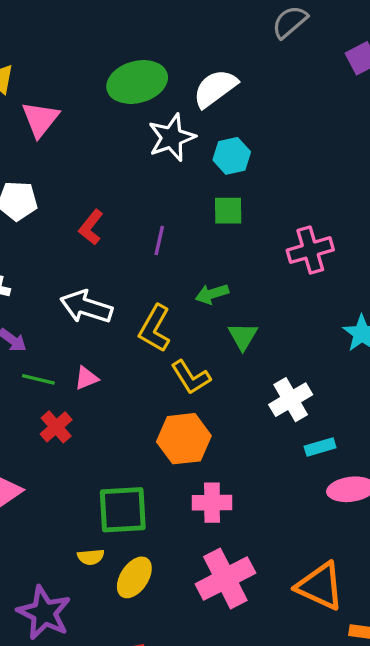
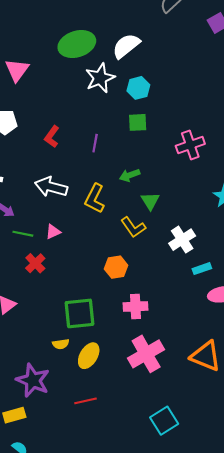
yellow L-shape: (191, 377) -> (133, 227), moved
orange hexagon: (184, 439) -> (116, 267), size x0.7

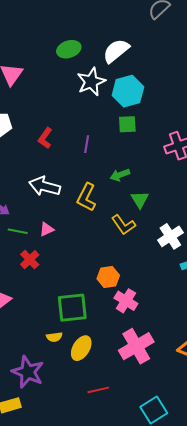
green ellipse: (77, 44) -> (69, 49), size x0.7
cyan hexagon: (138, 88) -> (128, 91), size x1.4
orange hexagon: (116, 267) -> (108, 277), moved
pink cross: (135, 307) -> (126, 301), turned 35
red line: (85, 401) -> (98, 390), moved

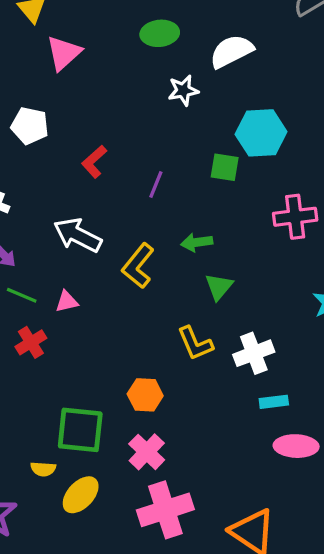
white star: (91, 82) -> (183, 90), size x0.7
cyan hexagon: (128, 91) -> (261, 133), moved
yellow L-shape: (123, 225) -> (195, 343), moved
pink cross: (126, 301) -> (147, 452), moved

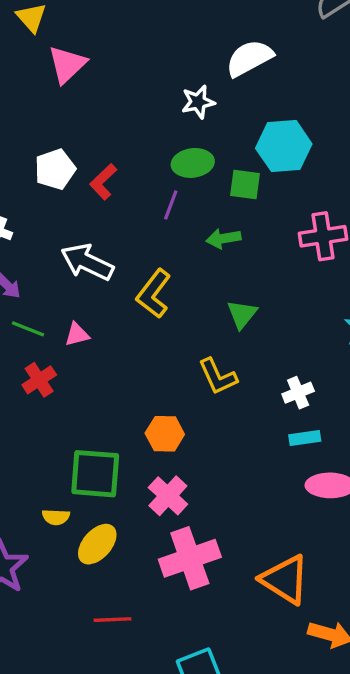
green ellipse: (160, 33) -> (193, 163), moved
white pentagon: (30, 126) -> (55, 169), moved, turned -30
green arrow: (197, 242) -> (223, 238), moved
white cross: (254, 353) -> (298, 393), moved, size x0.7

